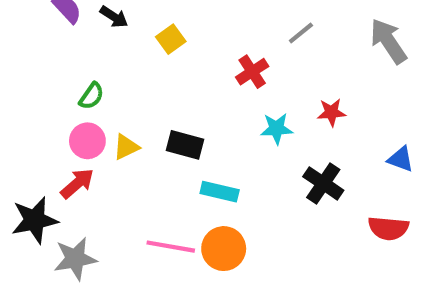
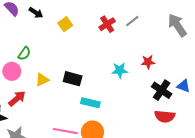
red cross: (252, 72) -> (107, 24), moved
pink circle: (87, 141) -> (12, 71), moved
black cross: (323, 183) -> (162, 90), moved
red semicircle: (388, 228) -> (165, 116), moved

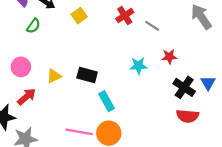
gray line: (132, 21) -> (152, 26), moved, turned 72
green semicircle: (24, 54) -> (33, 26), moved
blue triangle: (184, 86) -> (208, 83), turned 40
cyan rectangle: (90, 103) -> (106, 101), turned 48

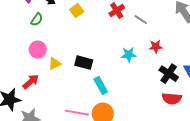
pink circle: (21, 67) -> (38, 50), moved

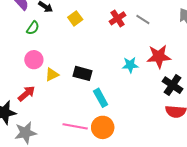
gray line: (141, 20) -> (143, 19), moved
red star: (156, 47) -> (159, 57), size x1.6

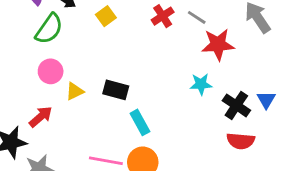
green semicircle: (33, 28) -> (49, 29), size x1.6
red star: (159, 57) -> (218, 44), moved
cyan star: (130, 65) -> (201, 84), moved

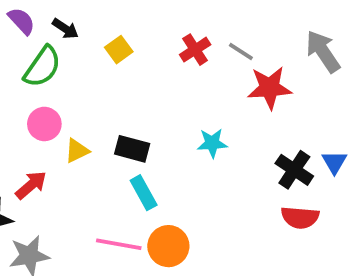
cyan star: (201, 84) -> (212, 143), moved
cyan rectangle: (140, 122) -> (144, 193), moved

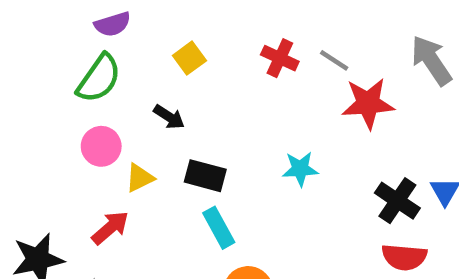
purple semicircle: (21, 21) -> (112, 24), moved, turned 116
black arrow: (65, 29) -> (169, 117), moved
red cross: (195, 50) -> (280, 58), turned -32
red arrow: (31, 185) -> (110, 228), moved

